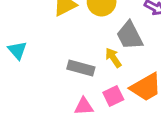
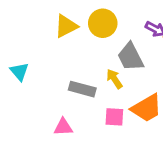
pink square: (113, 96) -> (114, 117), turned 30
pink triangle: (84, 106) -> (63, 127), moved

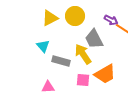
cyan triangle: (19, 72) -> (43, 46), moved
yellow arrow: (114, 79) -> (83, 54), size x1.5

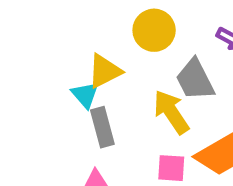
yellow triangle: (50, 18) -> (105, 71), moved
gray rectangle: (61, 61) -> (102, 127), moved, turned 60

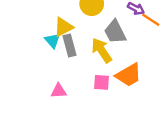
gray rectangle: (102, 127) -> (70, 45), moved

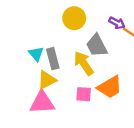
yellow triangle: (63, 27) -> (47, 80), moved
pink triangle: (59, 91) -> (42, 102), size x1.6

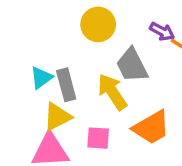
cyan triangle: (36, 54) -> (41, 78), turned 35
pink square: (84, 94) -> (98, 138), moved

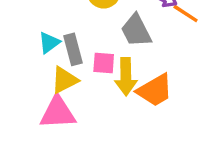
yellow arrow: (112, 92) -> (126, 77), moved, turned -147
pink square: (98, 138) -> (104, 63), moved

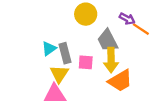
yellow arrow: (126, 77) -> (111, 60), moved
yellow triangle: (64, 80) -> (59, 74), turned -30

